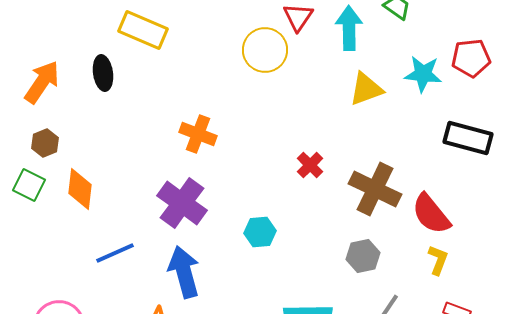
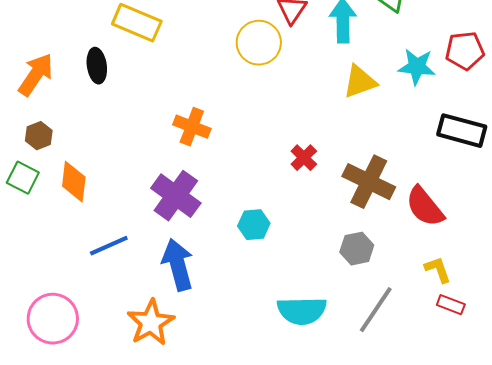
yellow L-shape: (438, 260) -> (438, 270), moved, turned -40

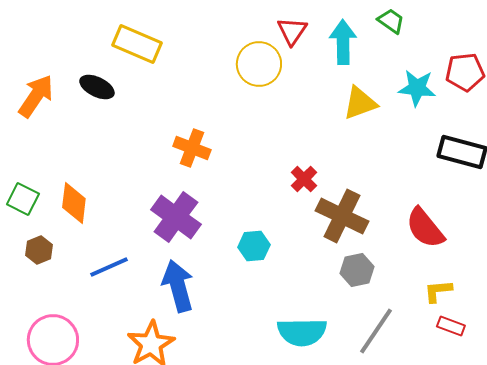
black ellipse: (97, 66) -> (97, 87), turned -56
brown hexagon: (39, 136) -> (39, 250), moved
brown cross: (369, 182) -> (342, 216), moved
yellow L-shape: (438, 270) -> (438, 291), turned -76

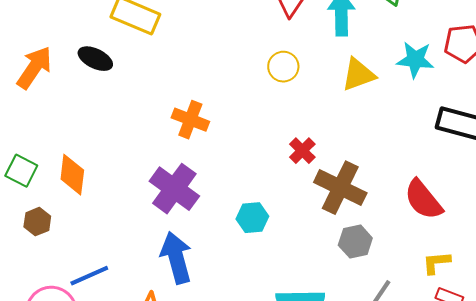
yellow circle: (259, 64) -> (283, 67), moved, size x0.7
blue line: (109, 267) -> (89, 276), moved

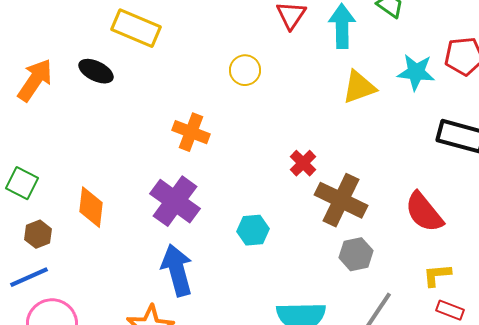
yellow circle: (283, 67) -> (245, 70), moved
orange diamond: (72, 175) -> (91, 207), moved
blue line: (89, 276) -> (29, 277), moved

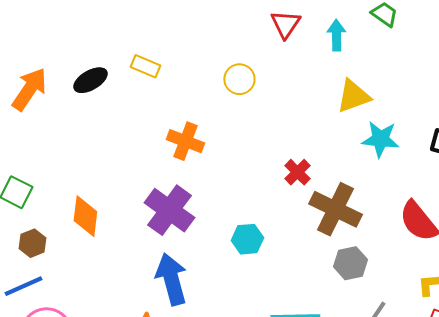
cyan arrow: (342, 26) -> (336, 35), size x0.7
yellow rectangle: (136, 28) -> (145, 66), moved, size x0.6
black ellipse: (96, 71) -> (90, 80), turned -56
cyan star: (416, 72) -> (380, 139), moved

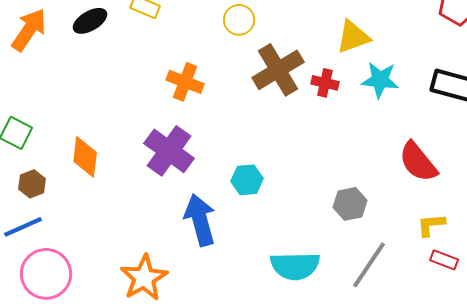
red cross: (297, 172) -> (325, 83), moved, turned -32
brown cross: (335, 209) -> (278, 70), moved, turned 33
blue arrow: (171, 279) -> (200, 220), moved

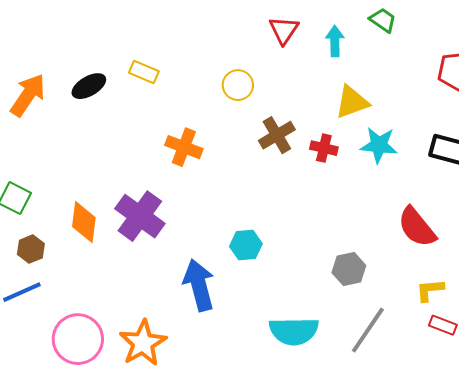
brown cross: (278, 70) -> (277, 135), size x0.7
purple cross: (169, 151) -> (140, 216), moved
pink circle: (46, 274) -> (78, 339), moved

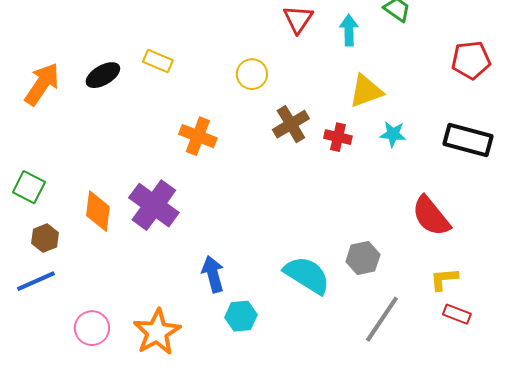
cyan star: (379, 145) -> (393, 134), size x0.7
cyan hexagon: (246, 245) -> (241, 316), moved
blue arrow: (199, 285) -> (213, 274), size x0.7
cyan semicircle: (294, 331) -> (307, 275), moved, turned -147
pink circle: (78, 339) -> (92, 328), size x0.7

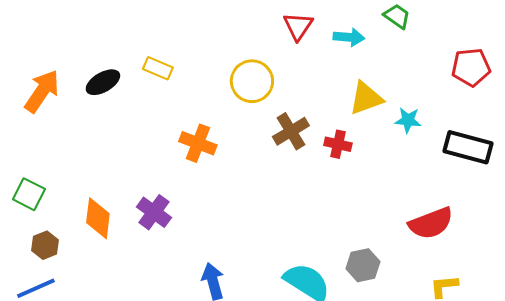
cyan arrow: (349, 30) -> (349, 37), turned 96
yellow circle: (252, 74) -> (252, 81), size x1.4
cyan star: (393, 134) -> (408, 120), moved
purple cross: (154, 205) -> (154, 212), size x0.7
red semicircle: (431, 216) -> (431, 223), turned -72

